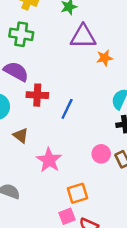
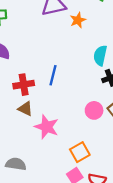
red cross: (37, 95) -> (24, 85), moved
brown triangle: (21, 136) -> (25, 109), moved

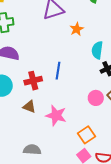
orange star: (78, 20) -> (77, 29), moved
brown triangle: (25, 109) -> (29, 107), moved

